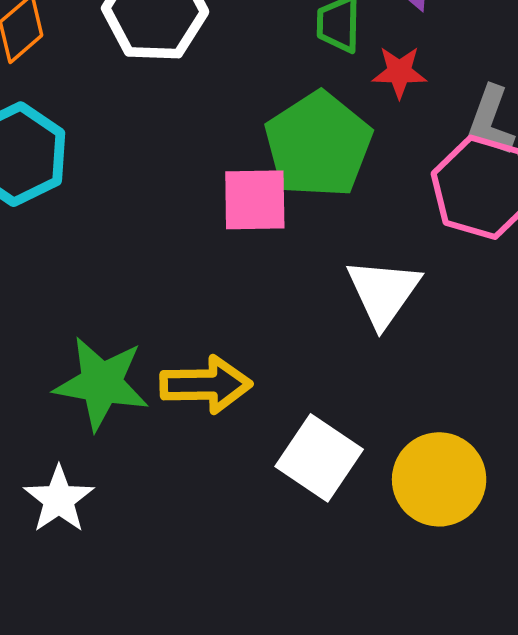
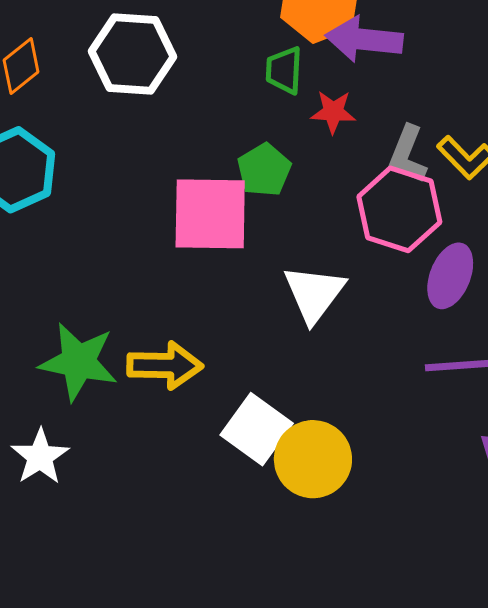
green pentagon: (318, 145) -> (264, 170), size x0.6
pink square: (255, 200) -> (210, 214), size x1.4
yellow circle: (439, 479) -> (313, 459), moved

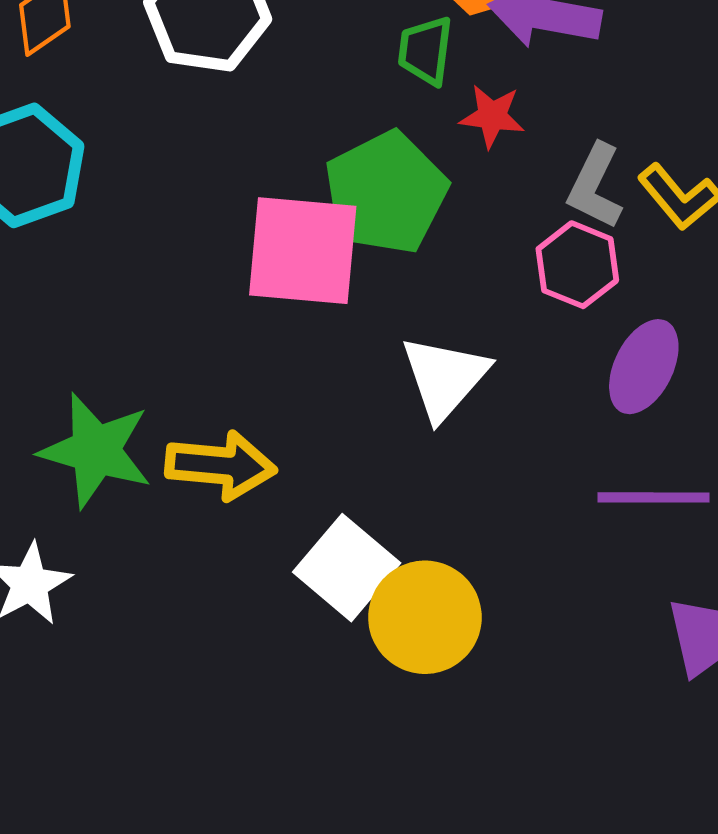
green pentagon: (264, 170) -> (386, 193), size x1.6
pink hexagon: (399, 209) -> (577, 265), size x0.7

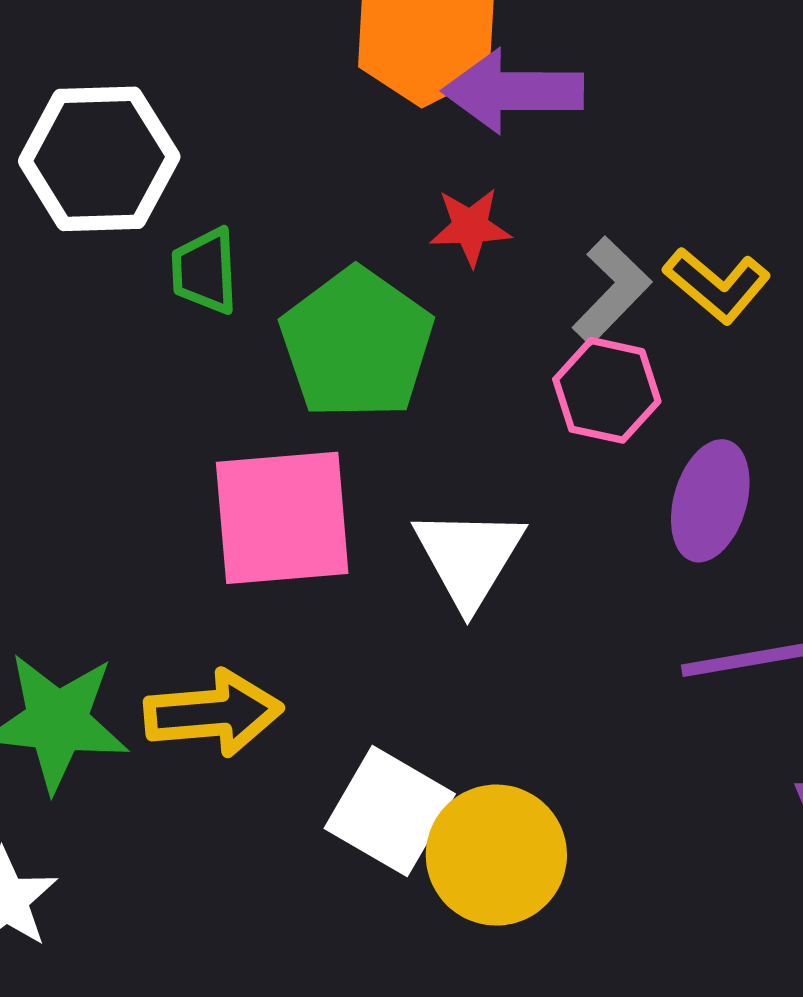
green trapezoid: (425, 51) -> (205, 271), moved
gray L-shape: (595, 186) -> (612, 290), turned -152
pink square: (303, 251) -> (282, 518), moved

